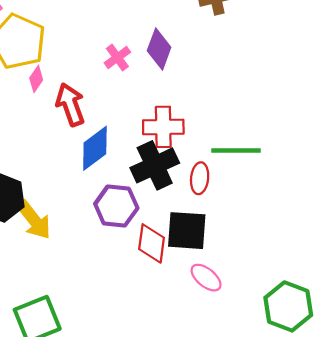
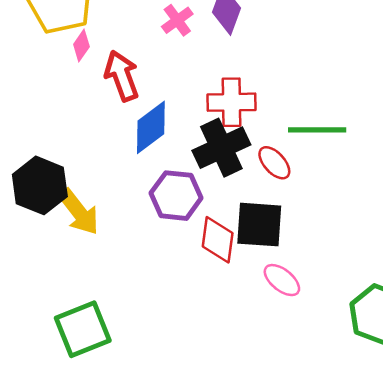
red ellipse: (200, 178) -> (274, 163), turned -48

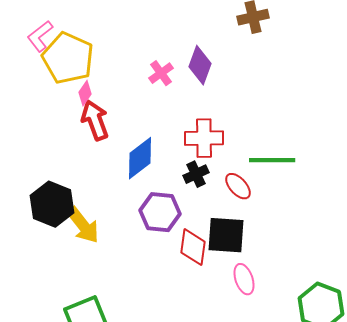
red arrow: (122, 76) -> (95, 120), moved
black cross: (221, 148) -> (196, 174), size x0.6
pink ellipse: (282, 280) -> (244, 279), turned 32

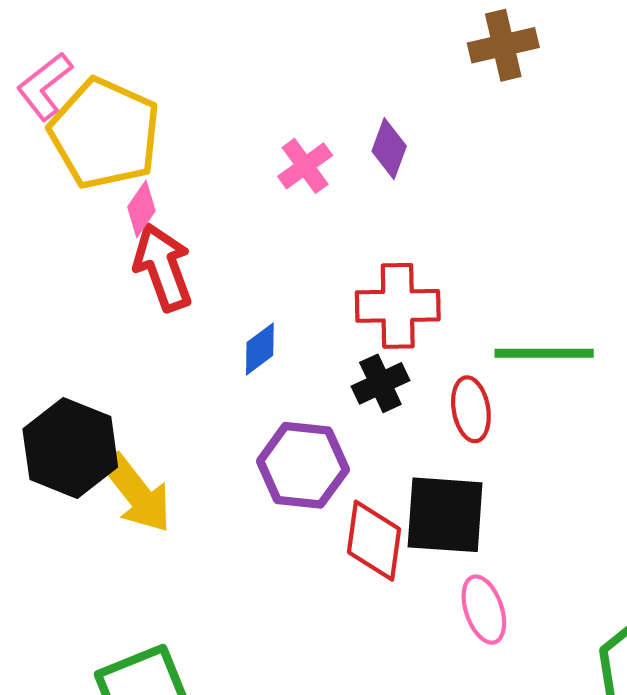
purple diamond: (200, 65) -> (389, 149), size x0.7
blue diamond: (140, 158) -> (260, 349), size x0.6
red ellipse: (238, 186) -> (471, 409), turned 32

